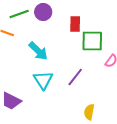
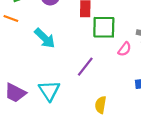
cyan triangle: (43, 80) -> (49, 91), moved

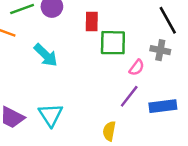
purple line: (85, 67) -> (129, 96), moved

